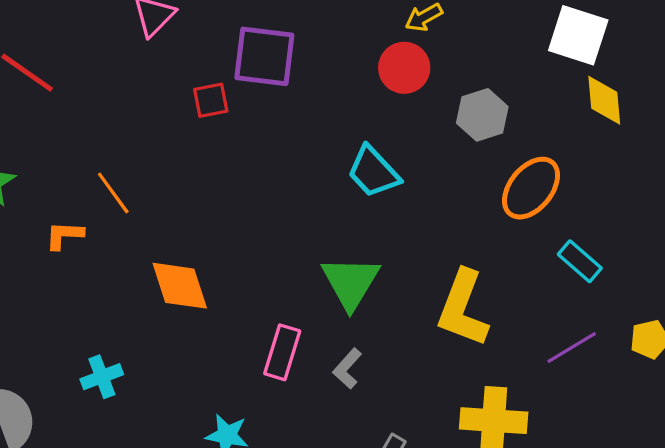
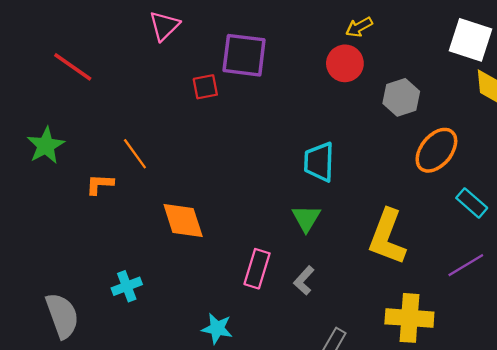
cyan trapezoid: (373, 172) -> (319, 162), moved, turned 45
green triangle: (351, 282) -> (306, 218), size x0.7

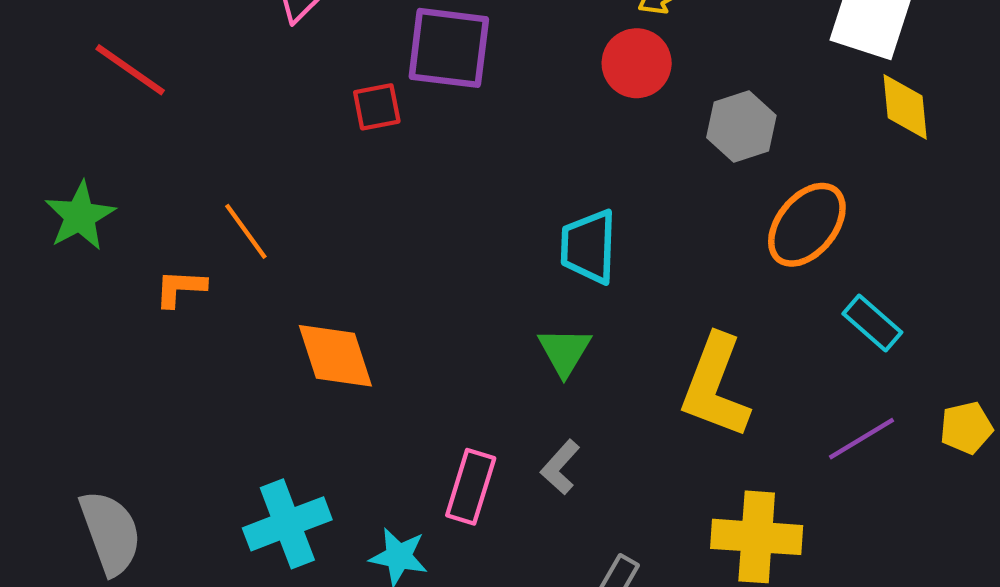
pink rectangle: (257, 269) -> (471, 487), moved
cyan cross: (127, 286) -> (287, 524), moved, size x1.5

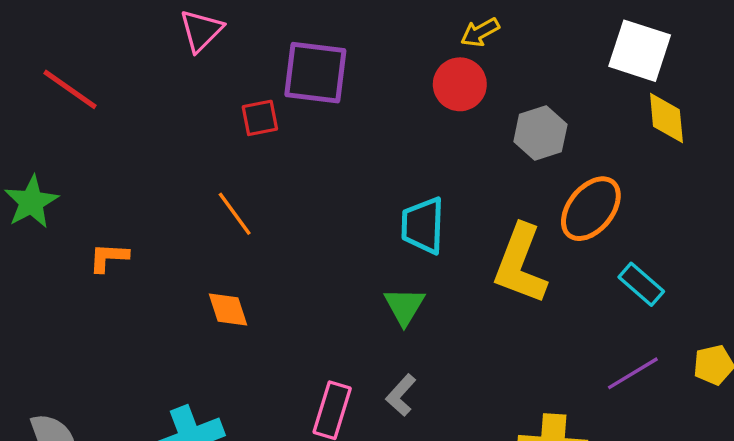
orange line: (246, 231) -> (235, 214), moved
orange diamond: (335, 356) -> (228, 309), size x0.7
yellow L-shape: (715, 386) -> (520, 264), moved

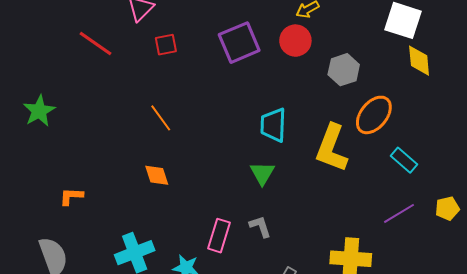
purple square: (315, 73) -> (239, 43), moved, turned -30
red line: (70, 89) -> (95, 44), moved
red square: (260, 118) -> (166, 45), moved
orange L-shape: (109, 257) -> (71, 196), moved
gray L-shape: (401, 395) -> (260, 227), turned 120

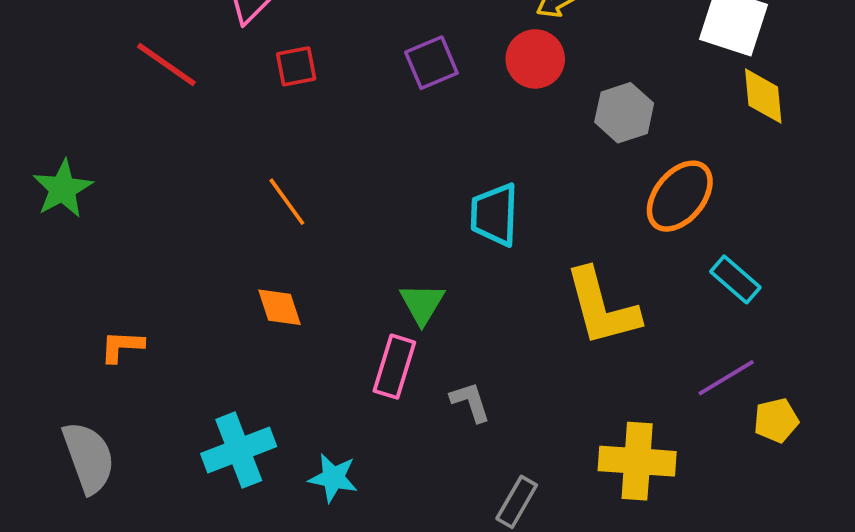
purple square: (239, 43) -> (431, 63), size x0.7
yellow L-shape: (332, 148) -> (602, 307), moved, turned -36
green triangle: (262, 173) -> (422, 304), moved
yellow pentagon: (447, 208) -> (776, 420), moved
pink rectangle: (219, 236) -> (394, 367), moved

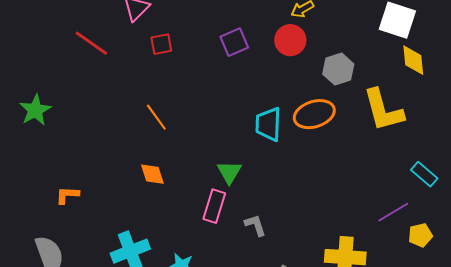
orange ellipse: (680, 196) -> (314, 114), moved, turned 33
cyan rectangle: (735, 279) -> (424, 174), moved
yellow L-shape: (602, 307) -> (383, 110), moved

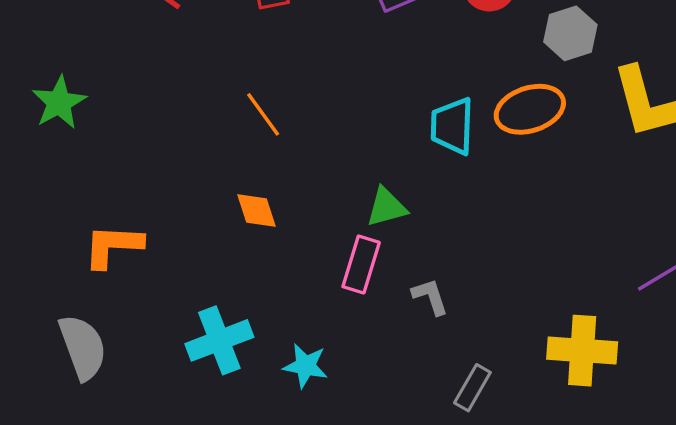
green triangle: (229, 172) -> (386, 207), turned 44
orange L-shape: (67, 195) -> (113, 246), size x1.5

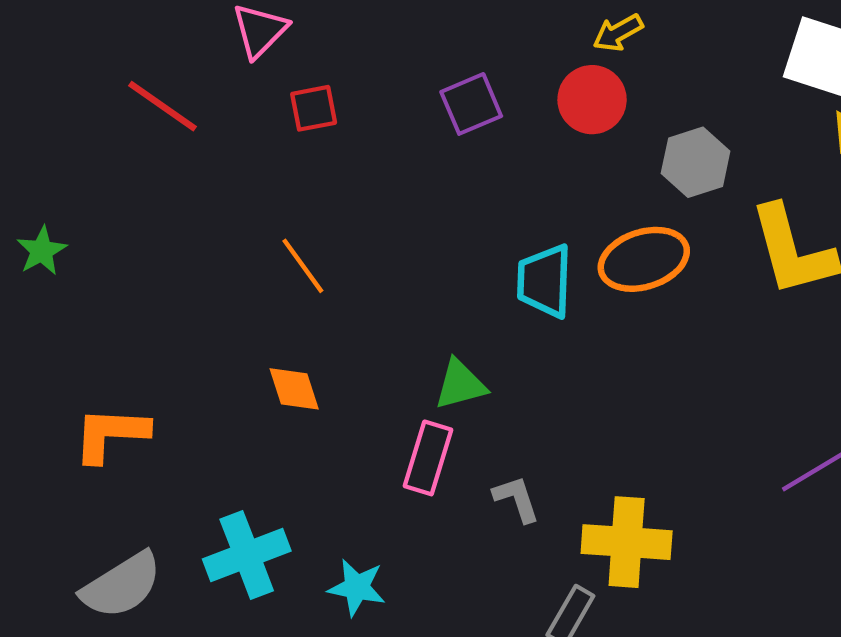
green star: (59, 103) -> (42, 251), size x0.7
gray semicircle: (83, 347) -> (122, 585), moved, turned 78
yellow cross: (582, 351) -> (627, 542), moved

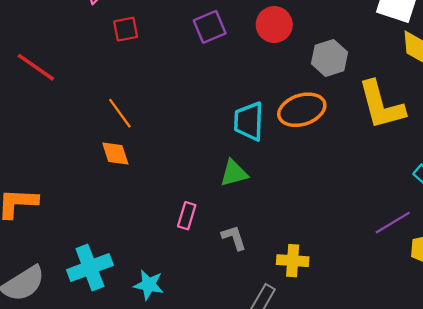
red line: (163, 106) -> (36, 67), moved
green triangle: (460, 385) -> (234, 173), moved
orange diamond: (294, 389) -> (115, 153), moved
pink rectangle: (428, 458) -> (187, 216), size x0.7
yellow cross: (627, 542) -> (293, 261), size x0.7

